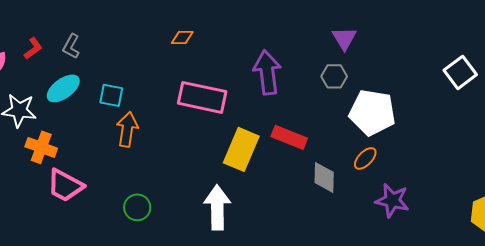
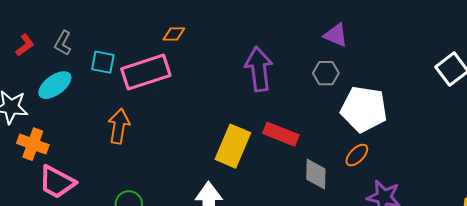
purple triangle: (344, 38) -> (336, 35), turned -36
cyan square: (111, 95) -> (103, 62), moved
pink rectangle: (202, 97) -> (146, 72), moved, turned -30

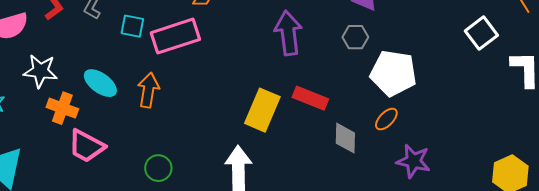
cyan ellipse: (55, 85) -> (100, 83), moved, turned 72

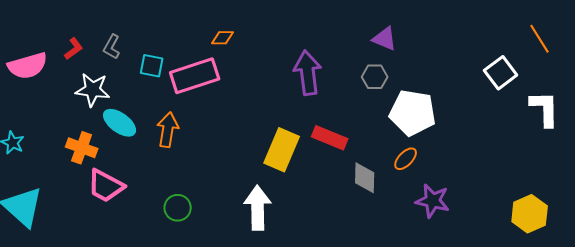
white star: (40, 71) -> (93, 90), moved

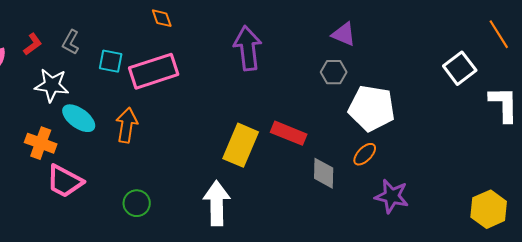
orange diamond: (223, 38) -> (162, 18), moved, turned 70
purple arrow: (308, 73) -> (248, 48), moved

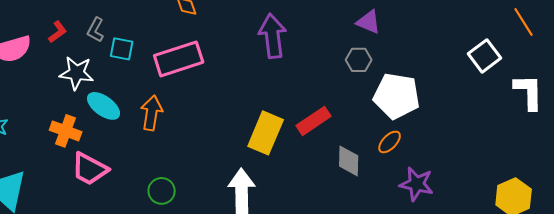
cyan square: (111, 61) -> (122, 49), moved
red rectangle: (289, 133) -> (314, 121), turned -56

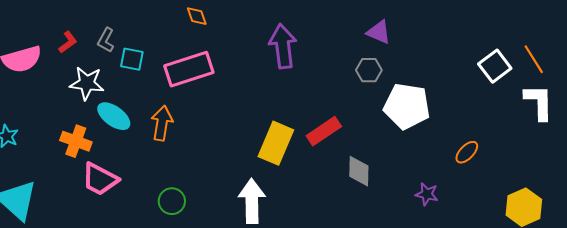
orange line: (524, 22) -> (534, 59), moved
orange ellipse: (390, 142) -> (467, 152), moved
purple star: (417, 184) -> (427, 194), size x0.7

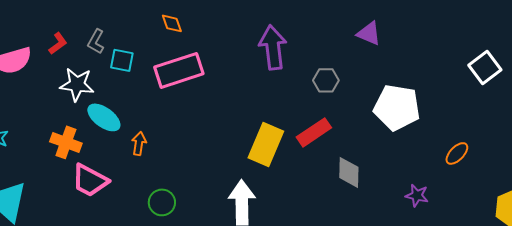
orange diamond: (197, 16) -> (172, 23), moved
gray hexagon: (369, 70) -> (326, 80), moved
orange arrow: (162, 123) -> (139, 143), moved, size x0.7

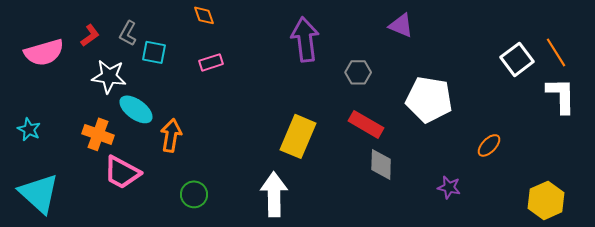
pink rectangle: (179, 70) -> (211, 62), size x0.5
red rectangle: (314, 132) -> (366, 124), moved, turned 64
orange arrow: (139, 143) -> (171, 135), size x1.4

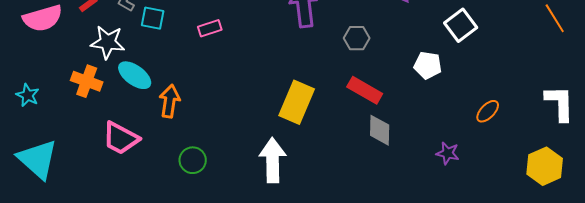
white square: (517, 59) -> (461, 25), moved
white L-shape: (561, 95) -> (560, 103), moved
white pentagon: (429, 99) -> (428, 65), size x0.6
orange cross: (98, 134) -> (87, 81), moved

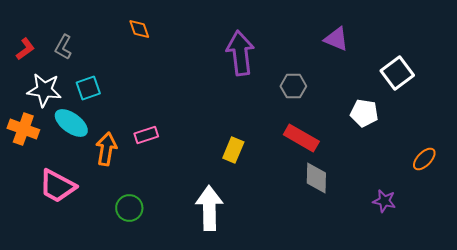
cyan square: (153, 18) -> (88, 88), moved, turned -30
pink rectangle: (210, 28) -> (146, 135), moved
yellow rectangle: (297, 102) -> (233, 150), size x0.6

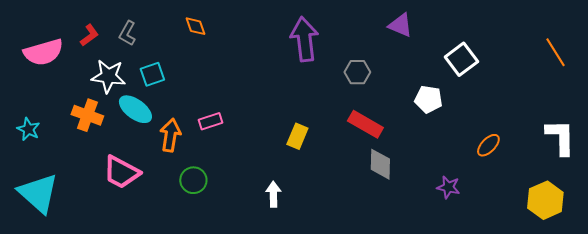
orange diamond: (139, 29) -> (195, 26), moved
green circle: (129, 208) -> (193, 180), moved
white arrow: (209, 208) -> (273, 194), size x0.6

